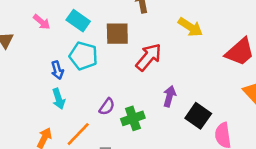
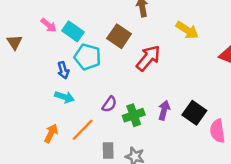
cyan rectangle: (78, 21) -> (73, 31), moved
brown square: (117, 34) -> (119, 36), turned 35
purple arrow: (169, 96) -> (164, 110), moved
cyan arrow: (59, 99) -> (64, 97), turned -54

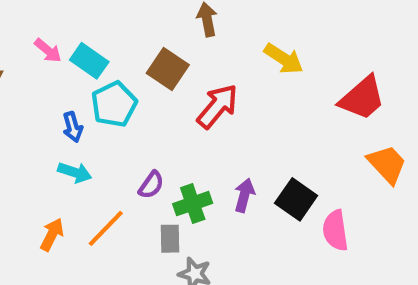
cyan pentagon: (87, 57) -> (114, 104), turned 30
gray rectangle: (108, 150) -> (170, 239), moved

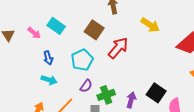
pink arrow: (48, 50) -> (34, 33), moved
cyan pentagon: (114, 104) -> (82, 60), moved
purple arrow: (244, 195) -> (131, 100), moved

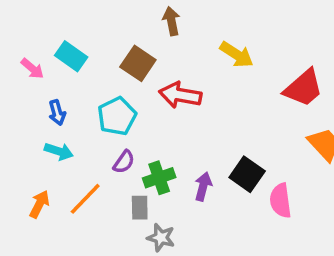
red arrow: (118, 48) -> (180, 95), turned -120

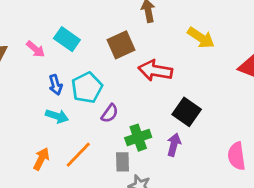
brown square: (138, 63) -> (121, 45), turned 32
cyan pentagon: (117, 116) -> (87, 88), moved
purple semicircle: (124, 162) -> (110, 113), moved
black square: (247, 174) -> (187, 112), moved

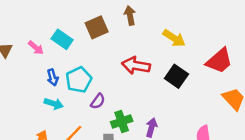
brown square: (121, 45) -> (97, 27), moved
black square: (187, 112) -> (176, 76), moved

